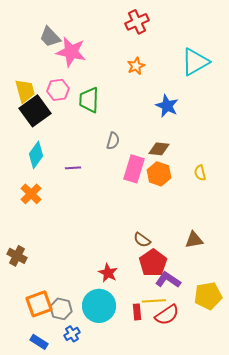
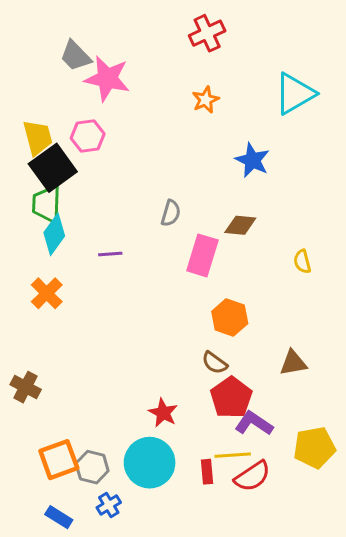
green trapezoid: (89, 100) -> (47, 204), moved
orange hexagon: (159, 174) -> (230, 317), moved

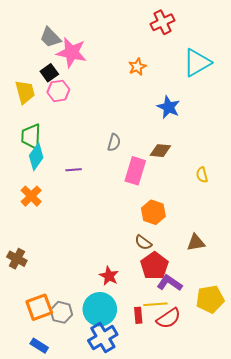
red cross: (207, 33) -> (162, 22), moved
black square: (53, 168) -> (49, 73), moved, size x0.6
blue cross: (109, 505) -> (103, 338), moved, size x1.8

